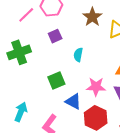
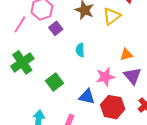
purple square: (55, 36) -> (56, 28), moved
green square: (56, 81) -> (54, 82), moved

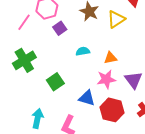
cyan semicircle: (80, 50) -> (83, 51), turned 80
orange triangle: (126, 55) -> (110, 58), moved

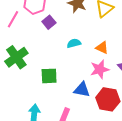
orange triangle: (110, 58) -> (102, 48), turned 40
green square: (55, 82) -> (49, 76), turned 36

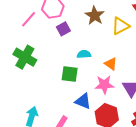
green cross: (16, 57) -> (25, 57), turned -35
green square: (49, 76) -> (70, 74), moved

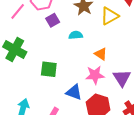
cyan semicircle: (84, 54) -> (76, 35), moved
green square: (70, 74) -> (49, 69), moved

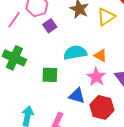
cyan semicircle: (76, 35) -> (75, 53), moved, size x1.6
pink star: (95, 75) -> (96, 77), turned -30

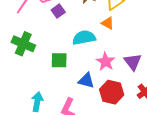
orange triangle: (100, 55) -> (108, 23), moved

